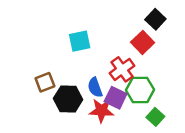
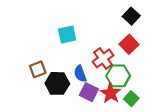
red square: (143, 42) -> (129, 44), moved
purple square: (116, 98) -> (89, 92), moved
red star: (101, 111) -> (111, 93), moved, turned 30

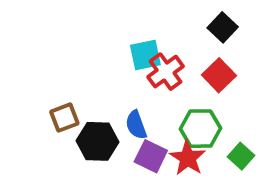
cyan square: (67, 35) -> (145, 55), moved
red cross: (103, 58) -> (166, 72), moved
green square: (131, 99) -> (241, 156), moved

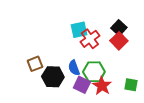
black square: (223, 27) -> (119, 28), moved
green hexagon: (201, 129) -> (94, 72), moved
green square: (241, 156) -> (131, 85), turned -32

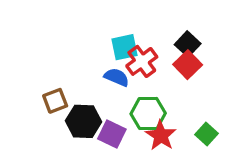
blue semicircle: (74, 68) -> (117, 77), moved, turned 133
purple square: (82, 85) -> (112, 134), moved
green square: (131, 85) -> (206, 134), turned 32

